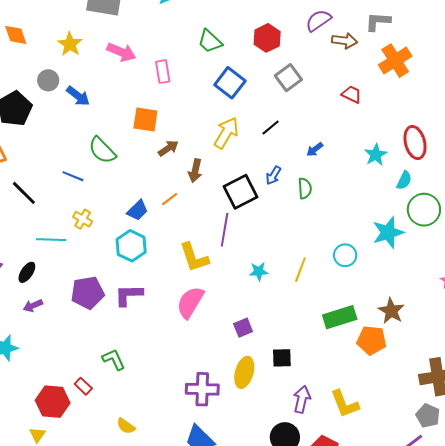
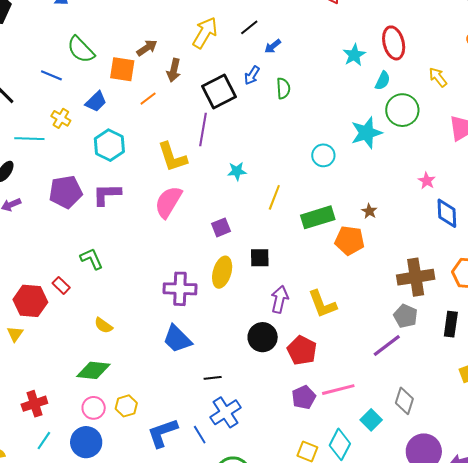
orange square: (145, 119) -> (122, 69), moved
blue arrow: (315, 149) -> (273, 46), moved
blue trapezoid: (138, 210) -> (96, 102), moved
yellow line: (300, 270) -> (274, 197), moved
brown star: (391, 311) -> (369, 211), size x0.6

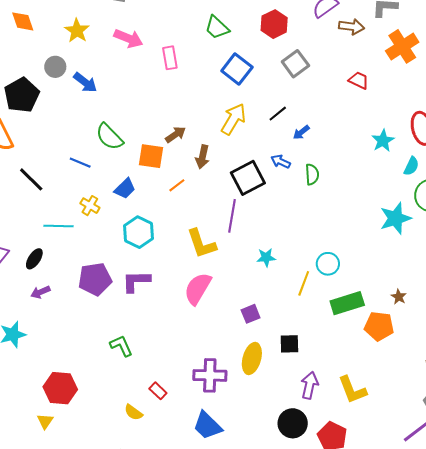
blue arrow: (252, 75) -> (281, 162), turned 84
cyan circle: (323, 155) -> (328, 264), moved
red rectangle: (61, 285) -> (158, 391), moved

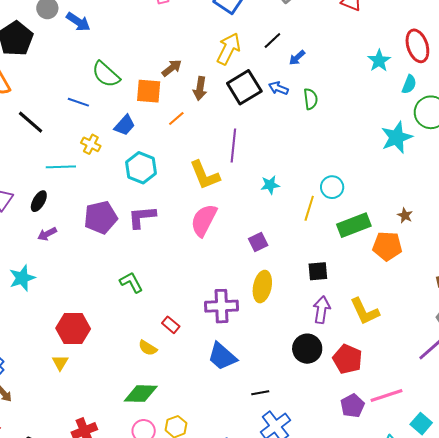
black square: (248, 178) -> (244, 87), moved
black square: (289, 344) -> (318, 271), moved

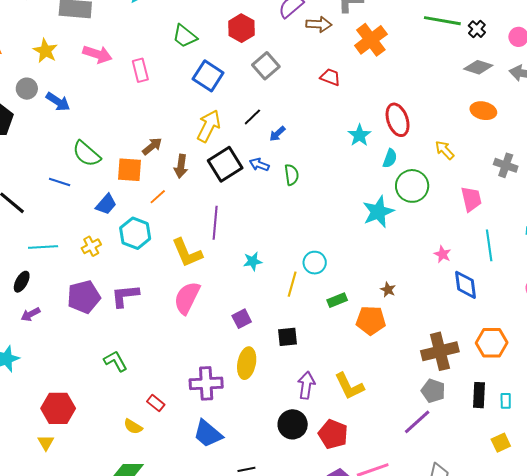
yellow cross: (91, 144) -> (91, 246), moved, turned 36
cyan hexagon: (141, 168) -> (135, 233), moved
green rectangle: (354, 225) -> (337, 300), size x0.6
black square: (318, 271) -> (288, 337), moved

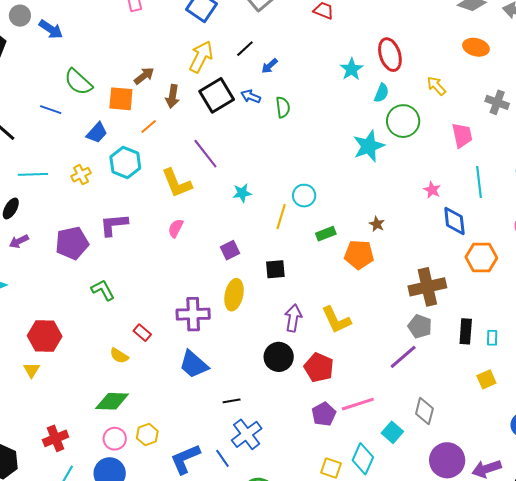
purple line: (215, 223) -> (205, 154), turned -44
purple pentagon: (84, 297) -> (72, 243), moved
pink semicircle: (187, 298) -> (176, 228), size x0.6
orange hexagon: (492, 343) -> (481, 258), moved

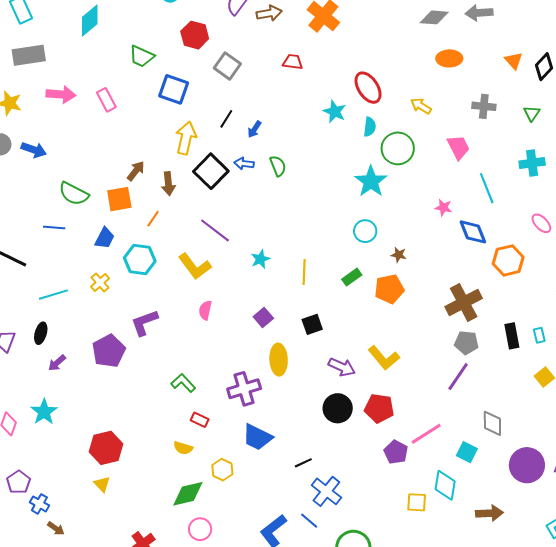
cyan circle: (304, 196) -> (365, 231), moved
green L-shape: (103, 290) -> (183, 383), moved
purple arrow: (293, 318) -> (342, 367), turned 120
yellow hexagon: (147, 435) -> (222, 470), moved

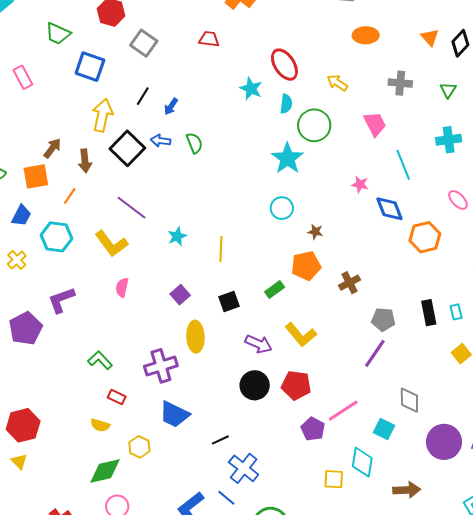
green rectangle: (352, 277) -> (275, 289), moved
brown cross: (464, 303) -> (350, 283), moved, size x0.6

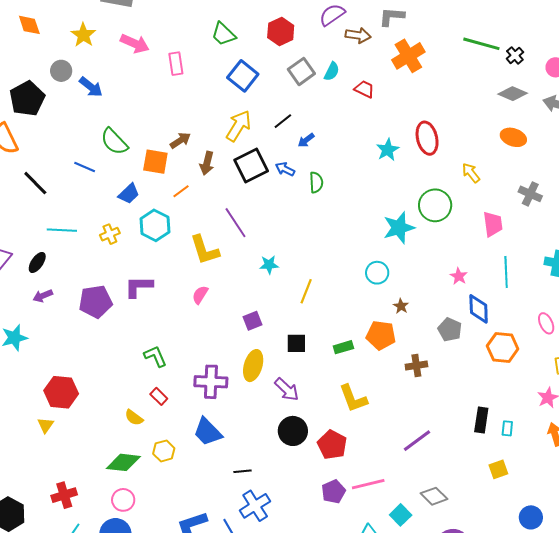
cyan semicircle: (286, 104) -> (332, 71), moved
gray pentagon: (383, 319) -> (450, 329), moved
purple arrow: (259, 344) -> (287, 389), moved
gray diamond: (409, 400) -> (434, 496), turned -64

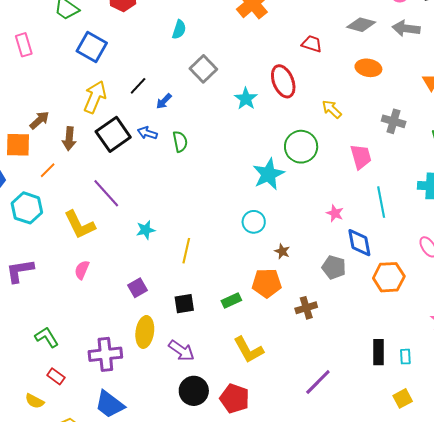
gray square: (301, 71) -> (203, 69), moved
red trapezoid: (364, 89) -> (312, 44), moved

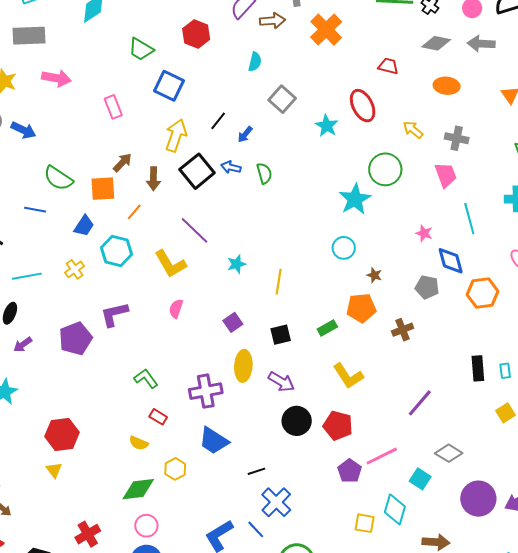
pink rectangle: (24, 45) -> (113, 107), moved
gray cross: (394, 121) -> (457, 138), moved

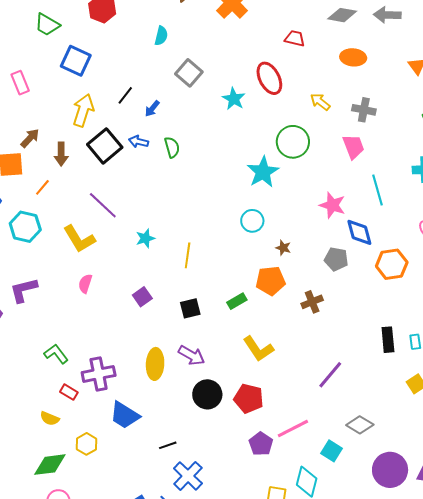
pink star: (424, 233) -> (332, 205), size x1.5
yellow ellipse: (243, 366) -> (155, 364), moved
purple cross: (206, 391) -> (99, 374), moved

